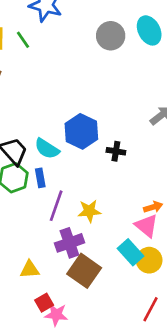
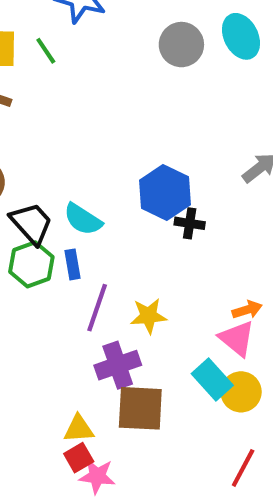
blue hexagon: (81, 131) -> (165, 193), moved
yellow triangle: (30, 269) -> (79, 429), moved
brown square: (84, 271) -> (140, 408), turned -32

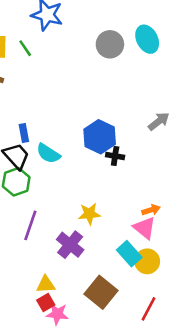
blue rectangle: (72, 264) -> (24, 133), moved
purple line: (97, 308) -> (30, 225), moved
purple cross: (118, 365) -> (70, 245), turned -32
brown square: (140, 408) -> (101, 292), moved, turned 36

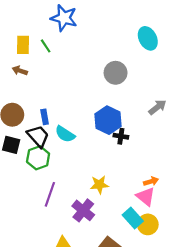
gray circle: (110, 44) -> (116, 73), moved

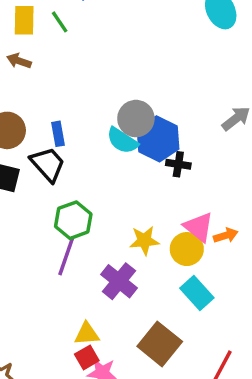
gray circle: (116, 73) -> (136, 119), moved
cyan semicircle: (65, 134) -> (122, 141), moved
green hexagon: (38, 158) -> (73, 220), moved
pink triangle: (146, 196) -> (199, 227), moved
yellow circle: (148, 224) -> (187, 249), moved

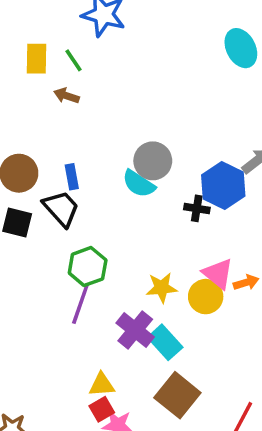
brown arrow: (19, 61) -> (66, 96), moved
blue hexagon: (158, 139) -> (223, 186), moved
cyan rectangle: (197, 293) -> (165, 342), moved

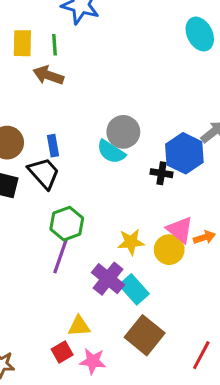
green line: (73, 60) -> (54, 45), turned 30
brown arrow: (66, 96) -> (48, 75), size x1.4
red square: (102, 409) -> (62, 352), moved

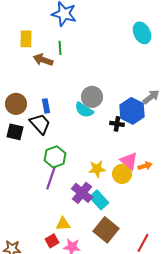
green line: (54, 45) -> (60, 48), moved

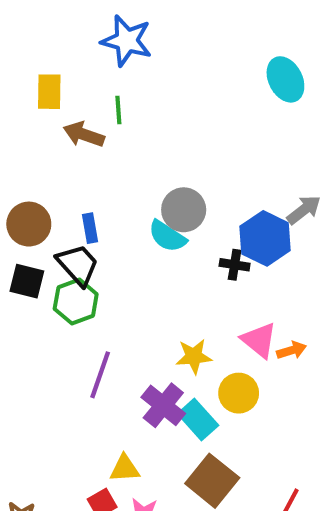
green hexagon: (55, 157) -> (76, 301), moved
yellow circle: (122, 174) -> (239, 393), moved

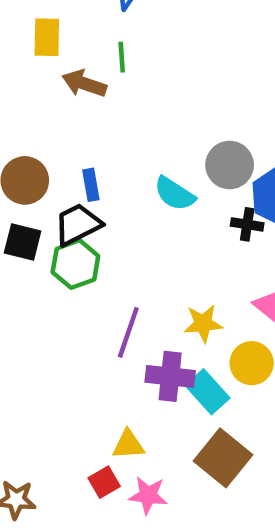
gray circle: (184, 210) -> (230, 165), moved
black trapezoid: (78, 265) -> (78, 224), turned -75
purple line: (100, 375) -> (128, 332), moved
purple cross: (163, 405) -> (170, 376), turned -33

